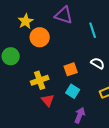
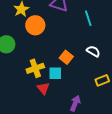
orange square: (71, 69) -> (66, 57), turned -32
cyan square: (73, 91) -> (55, 73), moved, turned -32

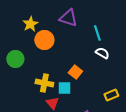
white semicircle: (93, 51) -> (102, 53), moved
yellow cross: (35, 68) -> (44, 83), turned 30

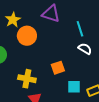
orange square: (75, 72) -> (58, 68), turned 32
cyan square: (64, 88) -> (74, 87), moved

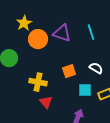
purple triangle: (51, 14) -> (62, 33), moved
white semicircle: (85, 49) -> (96, 68), moved

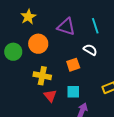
orange circle: (38, 39) -> (38, 44), moved
white semicircle: (96, 68) -> (90, 50), moved
cyan square: (85, 90) -> (73, 92), moved

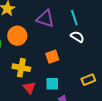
white semicircle: (90, 50) -> (77, 37), moved

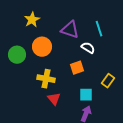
white semicircle: (77, 37) -> (88, 48), moved
yellow rectangle: (88, 80) -> (108, 81), moved, turned -32
cyan square: (52, 84) -> (86, 95), moved

